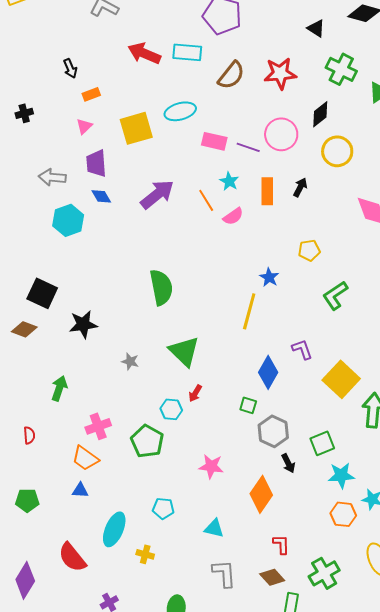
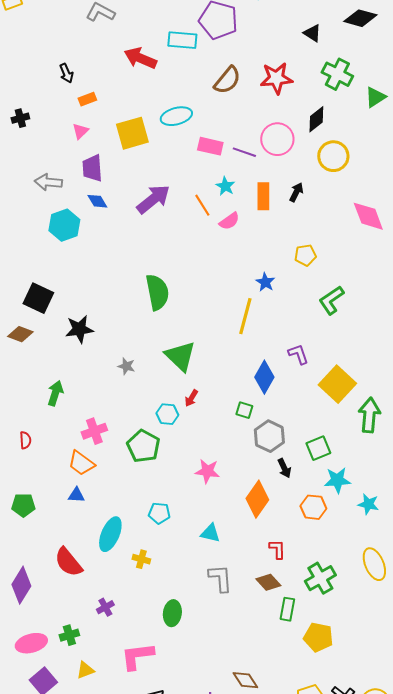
cyan rectangle: (187, 52) -> (182, 40), moved
orange hexagon: (343, 514) -> (313, 507), moved

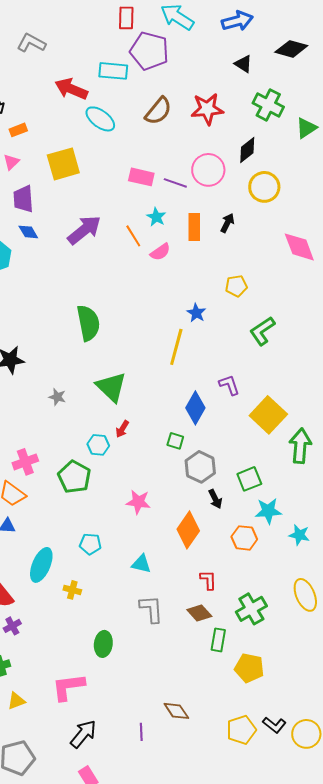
cyan ellipse: (176, 116) -> (100, 119), moved, turned 52
purple cross: (105, 607) -> (12, 626), moved

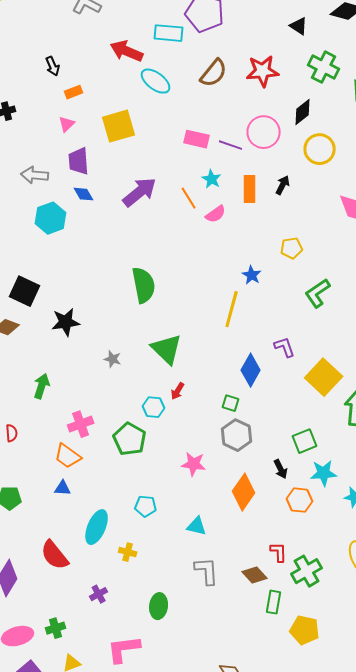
gray hexagon: (200, 467) -> (237, 435), moved
black arrow: (215, 499) -> (281, 469), moved
red L-shape: (208, 580) -> (279, 552), moved
purple cross: (12, 626) -> (99, 594), moved

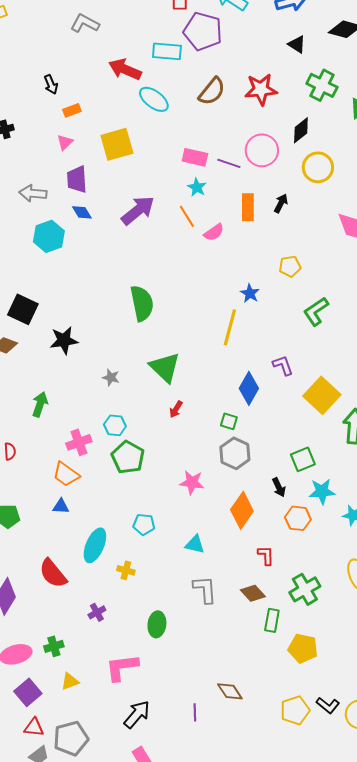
cyan star: (212, 179) -> (197, 187), moved
cyan hexagon: (154, 407) -> (115, 425), moved
red L-shape: (279, 552) -> (266, 555), moved

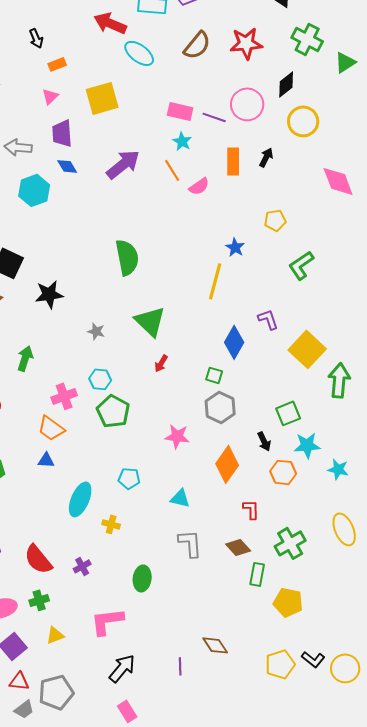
red semicircle: (53, 573) -> (38, 559), moved

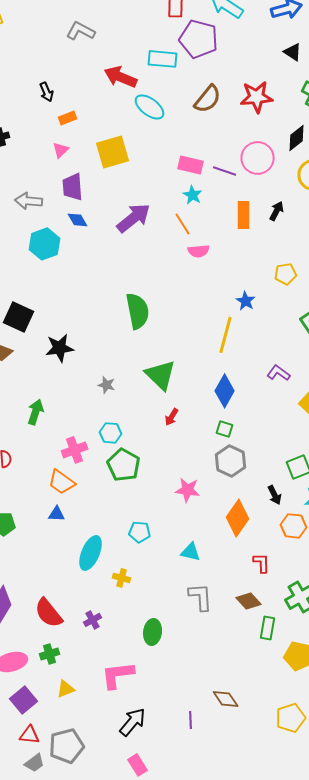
pink semicircle: (199, 186) -> (199, 251), moved, turned 30
purple L-shape: (268, 319) -> (279, 373), turned -35
blue diamond: (234, 342) -> (225, 391), moved

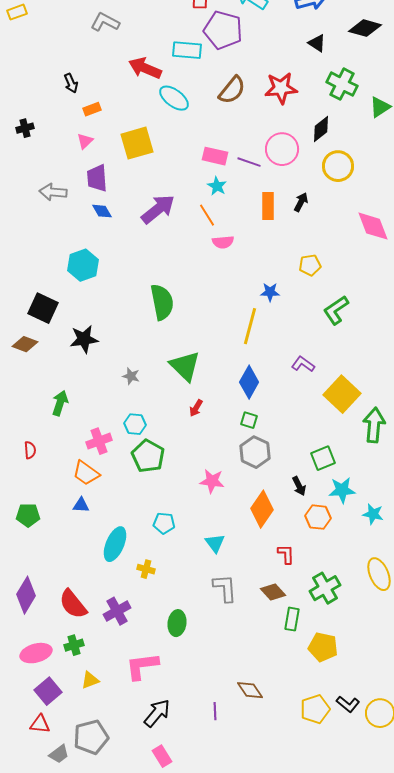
cyan hexagon: (45, 244) -> (83, 265), moved
blue star: (246, 301) -> (270, 292), turned -30
cyan triangle: (191, 552) -> (215, 543), turned 40
purple cross: (93, 620) -> (117, 611), size x1.5
red triangle: (30, 735) -> (40, 724), moved

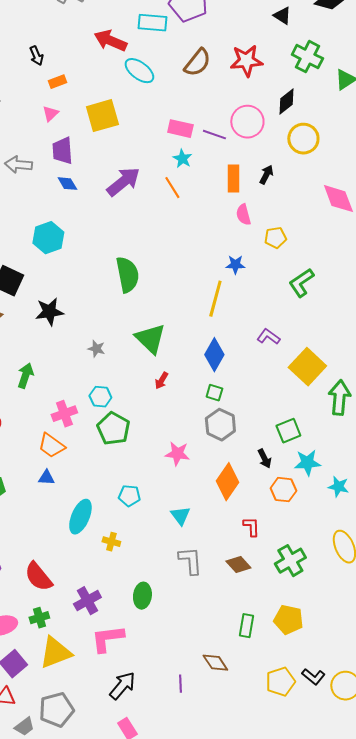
pink semicircle: (223, 242) -> (243, 215), moved, turned 80
purple cross: (117, 611) -> (87, 601), moved
green rectangle: (292, 619) -> (246, 626), moved
yellow triangle: (90, 680) -> (55, 653), size x1.8

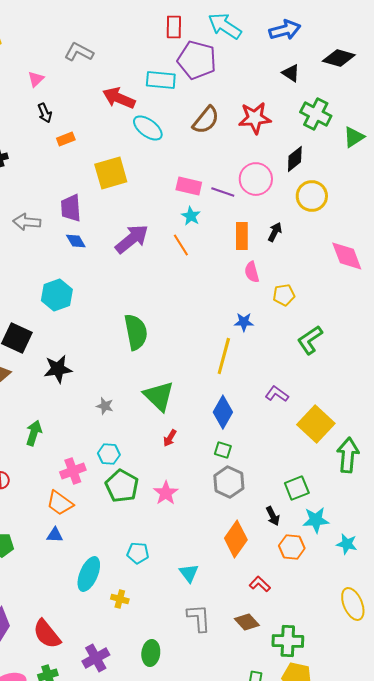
pink triangle: (50, 114) -> (36, 79), moved
pink star: (177, 454) -> (166, 493), moved, turned 30
red L-shape: (251, 527) -> (260, 584), turned -45
green cross: (290, 561) -> (288, 641), moved, turned 32

